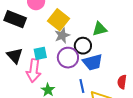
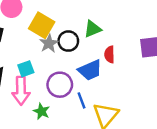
black circle: (83, 46) -> (68, 41), moved
purple circle: (68, 58) -> (60, 85), moved
red semicircle: (122, 82) -> (109, 54), moved

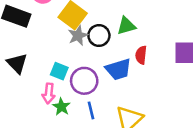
cyan square: (26, 69) -> (59, 71), moved, turned 35
pink arrow: (21, 91) -> (49, 93), moved, size x0.7
blue line: (82, 100) -> (91, 110), moved

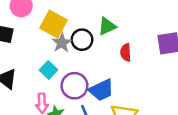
blue trapezoid: (118, 69) -> (101, 90), moved
cyan square: (59, 71) -> (49, 70), moved, turned 30

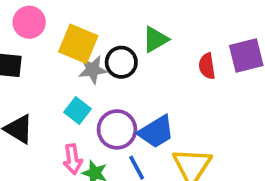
gray star: (62, 43) -> (93, 70), turned 30
red semicircle: (126, 52) -> (207, 66), moved

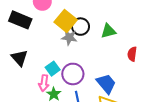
black circle: (121, 62) -> (81, 27), moved
cyan square: (77, 110) -> (53, 69), moved
blue trapezoid: (156, 132) -> (106, 84), moved, turned -115

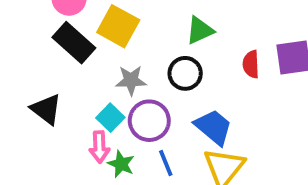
black rectangle: (20, 20) -> (74, 43), moved, turned 30
black circle: (81, 27) -> (185, 73), moved
gray star: (69, 37) -> (131, 80), moved

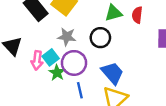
red semicircle: (251, 64) -> (137, 15), moved
pink arrow: (99, 147) -> (37, 60), moved
green star: (121, 164) -> (57, 73), moved

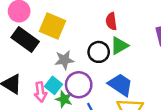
green triangle: (113, 13) -> (119, 46), moved
red semicircle: (137, 15) -> (111, 21), moved

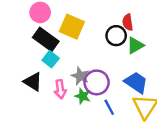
black circle: (99, 52) -> (116, 36), moved
gray star: (64, 60) -> (80, 76), moved, turned 30
cyan square: (53, 85) -> (51, 59), moved

